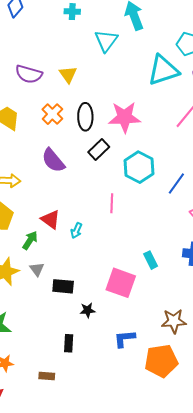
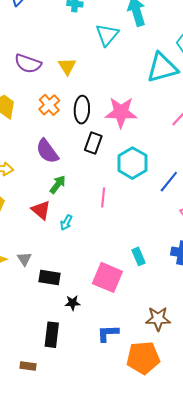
black rectangle: (99, 149) -> (93, 143), turned -30
green arrow: (30, 240) -> (58, 184), moved
black rectangle: (69, 343) -> (52, 335), size x1.4

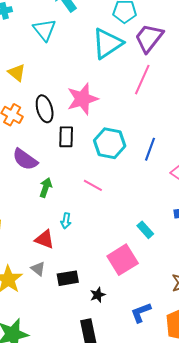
pink line: (103, 197) -> (93, 185), turned -48
red triangle: (41, 210) -> (45, 239), moved
pink square: (107, 277) -> (123, 260), turned -36

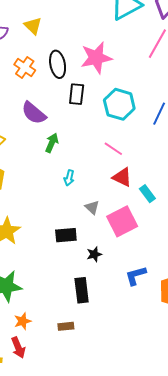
pink line: (93, 185) -> (113, 149), moved
red triangle: (45, 239) -> (122, 177), moved
gray triangle: (38, 269) -> (92, 207), moved

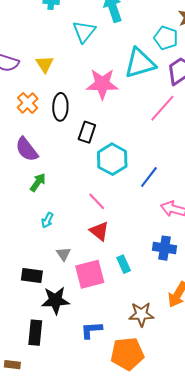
pink star: (96, 58) -> (102, 84), moved
black rectangle: (77, 94) -> (87, 132), moved
cyan rectangle: (147, 194) -> (124, 264), moved
black star: (94, 254) -> (55, 300), size x1.8

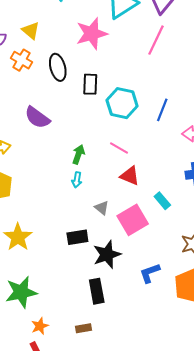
orange cross: (28, 103) -> (21, 60), moved
green arrow: (38, 182) -> (78, 154), moved

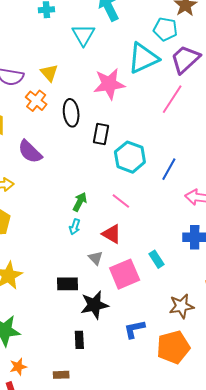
purple semicircle: (37, 118) -> (30, 152), moved
red triangle: (130, 176) -> (112, 234), moved
black rectangle: (97, 291) -> (79, 340), size x0.7

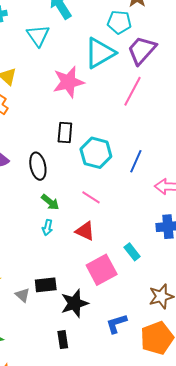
black ellipse: (71, 113) -> (38, 166), moved
green arrow: (80, 202) -> (50, 202), turned 108
gray triangle: (96, 258) -> (23, 295), moved

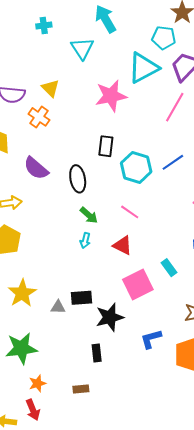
blue line: (136, 161) -> (173, 162), moved, turned 30
gray triangle: (23, 295) -> (58, 307), turned -42

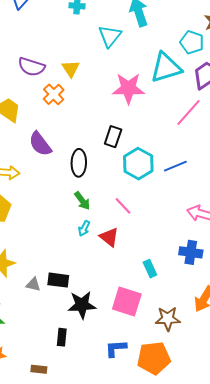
cyan arrow: (85, 240) -> (84, 228), moved
pink square: (138, 285) -> (127, 301), moved, turned 32
blue L-shape: (151, 339) -> (116, 348), moved

